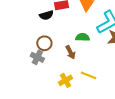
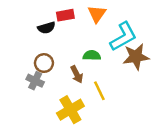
yellow line: (89, 75) -> (99, 91), moved, turned 42
yellow cross: (65, 80) -> (70, 110), size x1.5

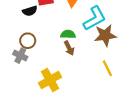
brown arrow: (77, 74) -> (69, 48), moved
yellow line: (99, 91) -> (107, 68), moved

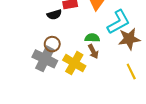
gray cross: (20, 56) -> (45, 59), size x1.6
yellow cross: (50, 80) -> (74, 63), moved, turned -30

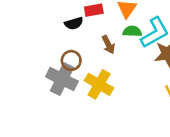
green semicircle: (92, 38) -> (132, 31), moved
brown arrow: (93, 51) -> (108, 45), moved

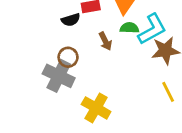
yellow cross: (99, 84) -> (96, 108), moved

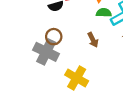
brown arrow: (105, 41) -> (93, 40), moved

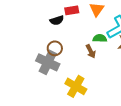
green semicircle: (104, 13) -> (100, 38), moved

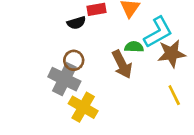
brown arrow: (91, 51) -> (122, 64), size x1.5
yellow cross: (76, 86) -> (83, 107), moved

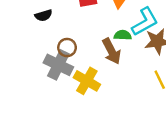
black semicircle: (76, 23) -> (44, 15), moved
yellow cross: (83, 107) -> (87, 81), moved

